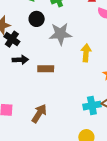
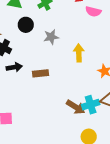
gray star: (60, 34) -> (51, 37), size x0.7
brown arrow: (39, 113) -> (76, 107), moved, turned 96

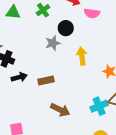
black circle: (26, 25) -> (66, 28), moved
brown arrow: (76, 107) -> (60, 110), moved

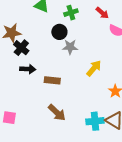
black circle: (66, 28) -> (59, 32), moved
yellow arrow: (82, 56) -> (94, 68), turned 30

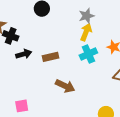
gray star: (70, 47) -> (87, 16), moved
cyan cross: (95, 121) -> (88, 54), moved

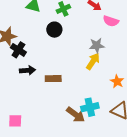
cyan cross: (88, 54) -> (90, 107), moved
brown arrow: (65, 86) -> (76, 115), moved

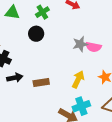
pink semicircle: (111, 21) -> (93, 47), moved
yellow arrow: (93, 61) -> (78, 79), moved

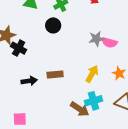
black arrow: (15, 78) -> (29, 81), moved

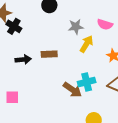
gray star: (96, 39) -> (76, 27), moved
yellow arrow: (92, 74) -> (86, 44), moved

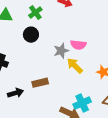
pink semicircle: (105, 24) -> (78, 45), moved
yellow arrow: (86, 44) -> (75, 66), turned -66

